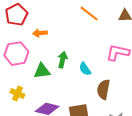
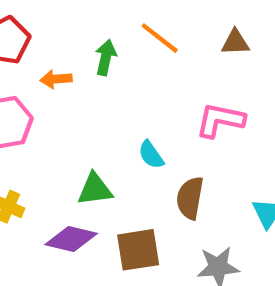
green arrow: (62, 60) -> (106, 57), moved
green triangle: (42, 71) -> (95, 189), moved

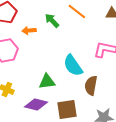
green arrow: (106, 57) -> (52, 21), turned -56
cyan semicircle: (151, 155) -> (73, 66), size x1.6

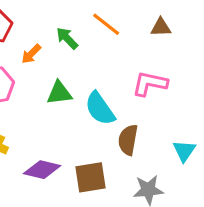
orange arrow: (29, 31) -> (31, 54), turned -40
green triangle: (47, 82) -> (59, 93), moved

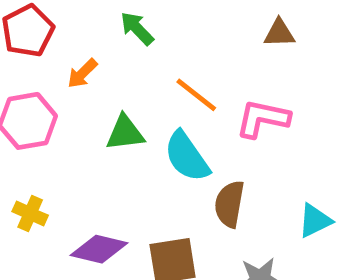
orange line: (106, 24) -> (196, 95), moved
green arrow: (67, 38) -> (137, 28), moved
cyan triangle: (184, 151) -> (315, 221), turned 30

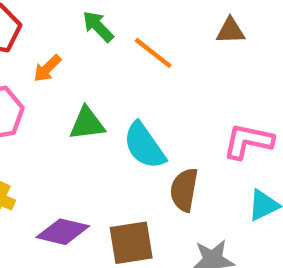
orange line: (196, 95) -> (153, 53), moved
pink L-shape: (263, 119) -> (248, 141), moved

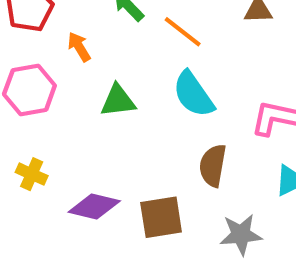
orange arrow: (47, 68) -> (79, 47), turned 104
cyan semicircle: (144, 146) -> (193, 94), moved

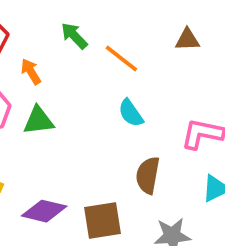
cyan semicircle: (193, 94) -> (131, 113), size x0.7
green triangle: (118, 101) -> (38, 121), moved

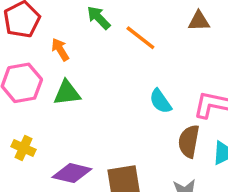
cyan semicircle: (131, 113) -> (160, 101), moved
brown semicircle: (148, 175) -> (189, 141), moved

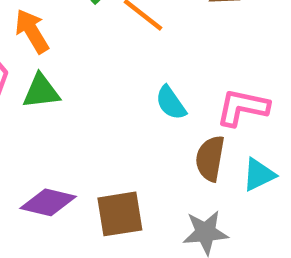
orange arrow: (60, 49) -> (32, 31), size x1.4

